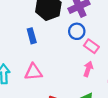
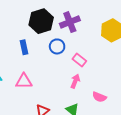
blue circle: (77, 31) -> (57, 46), moved

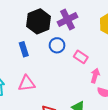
pink arrow: (75, 81) -> (95, 76), moved

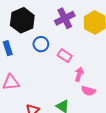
purple cross: (68, 19) -> (65, 18), moved

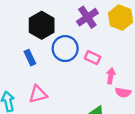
blue circle: (41, 44) -> (65, 49), size x1.5

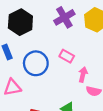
blue circle: (65, 49) -> (36, 63), moved

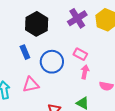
pink arrow: (83, 75) -> (85, 72), moved

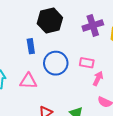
pink rectangle: (80, 54) -> (87, 63), turned -32
pink arrow: (85, 72) -> (98, 79), moved

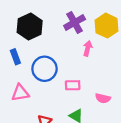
pink rectangle: (87, 63) -> (73, 85), moved
pink arrow: (98, 79) -> (88, 48), moved

